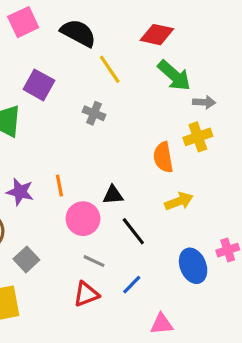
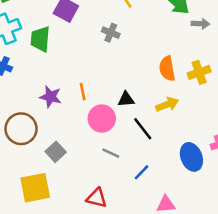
yellow cross: (198, 137) -> (199, 72), moved
yellow arrow: (179, 201) -> (167, 104), moved
red triangle: (86, 294) -> (97, 198), moved, turned 35

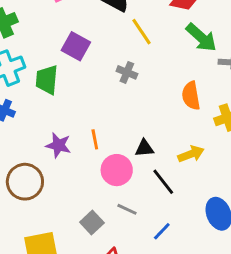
orange semicircle: (167, 69) -> (191, 96), moved
gray square: (56, 152) -> (92, 222), moved

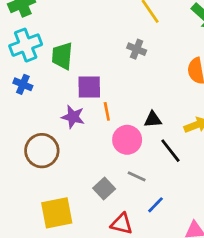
purple square: (76, 46) -> (89, 87), moved, turned -30
blue line: (162, 231) -> (156, 205), moved

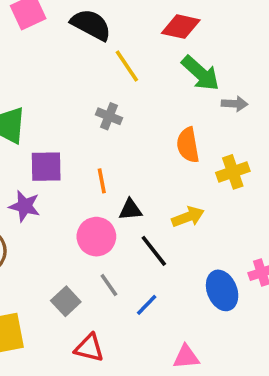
orange line: (107, 111) -> (102, 181), moved
gray line: (137, 176) -> (109, 285), turned 30
blue line: (156, 205) -> (147, 305), moved

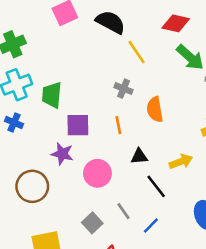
orange semicircle: (188, 145) -> (155, 109), moved
orange line: (102, 181) -> (118, 125), moved
pink circle: (96, 237) -> (97, 173), moved

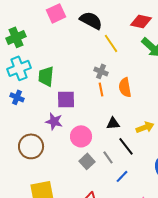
orange line: (118, 125) -> (101, 89), moved
gray line: (124, 211) -> (108, 157), moved
gray square: (92, 223) -> (87, 161), moved

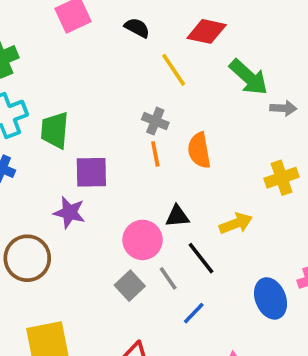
black semicircle: (91, 20) -> (137, 28), size x0.6
red diamond: (141, 21) -> (207, 31), moved
pink circle: (81, 136) -> (143, 240), moved

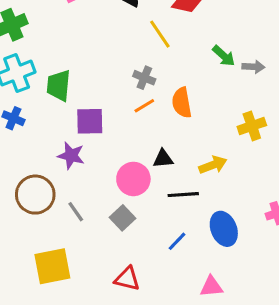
green arrow: (249, 77) -> (224, 56), moved, size x0.7
orange line: (155, 154) -> (144, 106), turned 70
black line: (201, 258) -> (183, 195), turned -56
gray line: (168, 278) -> (76, 212), moved
blue ellipse: (271, 298) -> (224, 229), moved

